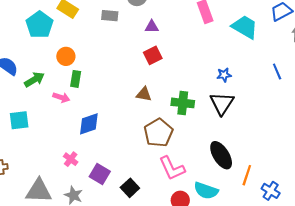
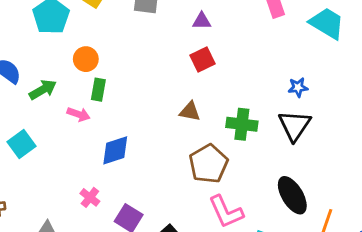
cyan square: (19, 120) -> (22, 144), turned -30

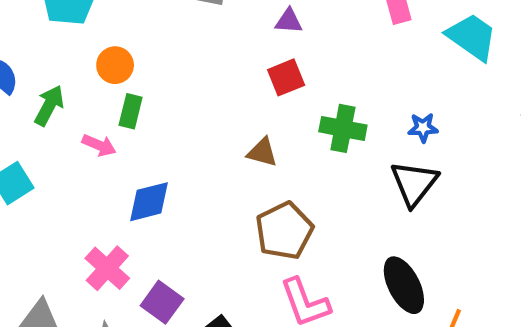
green arrow: (43, 90) -> (49, 106), turned -36
green cross: (242, 124) -> (343, 128), moved
pink cross: (90, 197) -> (107, 268), size x1.5

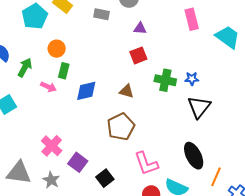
blue star: (423, 128) -> (192, 79), moved
blue diamond: (149, 202) -> (86, 91), moved
brown pentagon: (284, 231) -> (121, 127), moved

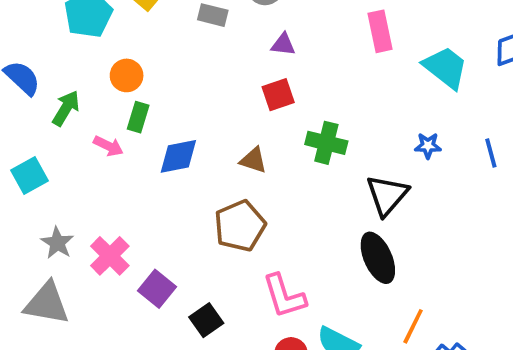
blue star: (192, 79) -> (428, 146), moved
black ellipse: (194, 156) -> (378, 258), moved
gray star: (51, 180) -> (57, 243), moved

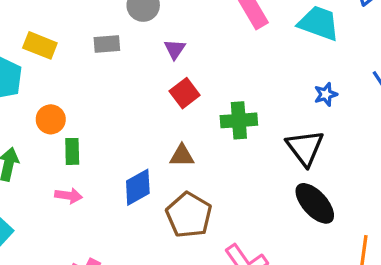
purple triangle: (283, 45) -> (175, 49), turned -45
pink arrow: (108, 146) -> (69, 196), moved
blue diamond: (178, 156) -> (138, 187), moved

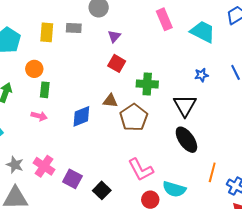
yellow rectangle: (40, 45) -> (47, 32), moved, turned 66
red square: (185, 93) -> (117, 63), turned -30
brown pentagon: (189, 215) -> (134, 117), moved

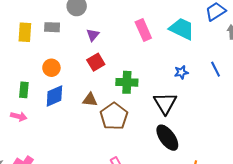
pink rectangle: (164, 19) -> (143, 30), moved
red square: (117, 63) -> (96, 62), turned 30
orange circle: (34, 69) -> (51, 68), moved
blue diamond: (81, 116) -> (54, 96), moved

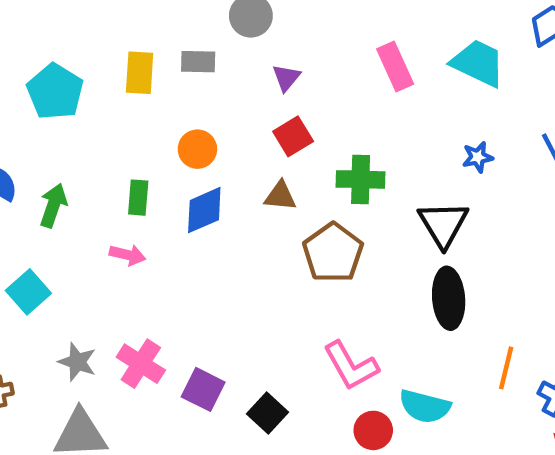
brown triangle: (90, 100) -> (280, 196), moved
black ellipse: (167, 138) -> (449, 298), turned 32

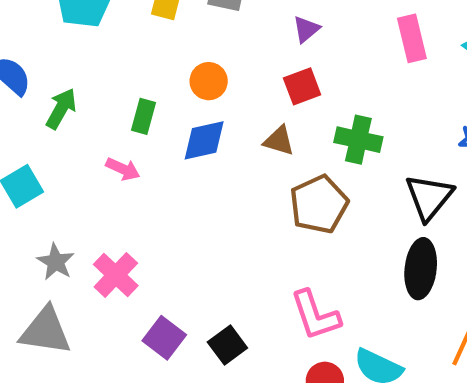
purple square: (203, 389) -> (164, 338), moved

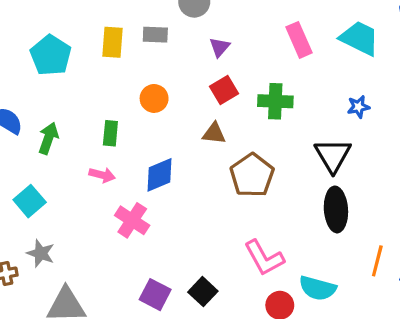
blue diamond: (204, 140) -> (160, 175), moved
green cross: (358, 140) -> (275, 101), moved
gray star: (56, 262) -> (41, 253), moved
pink cross: (116, 275) -> (132, 220), moved

